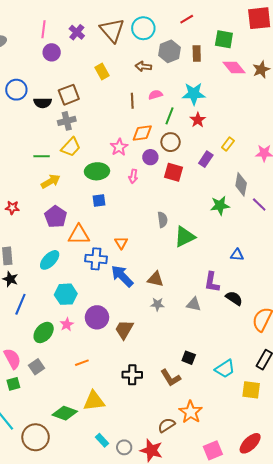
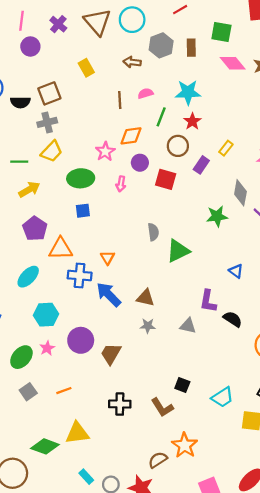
brown circle: (171, 142) -> (178, 146), moved
blue triangle: (237, 255) -> (236, 271), turned 32
gray square: (37, 367) -> (28, 392), moved

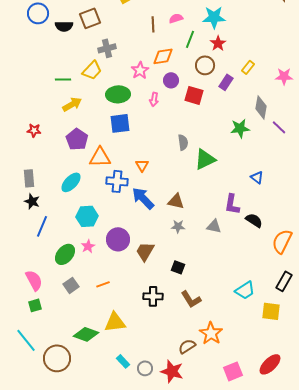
gray cross: (47, 122) -> (107, 48), moved
blue square: (83, 211) -> (120, 123), size x1.5
black square: (182, 385) -> (178, 267), moved

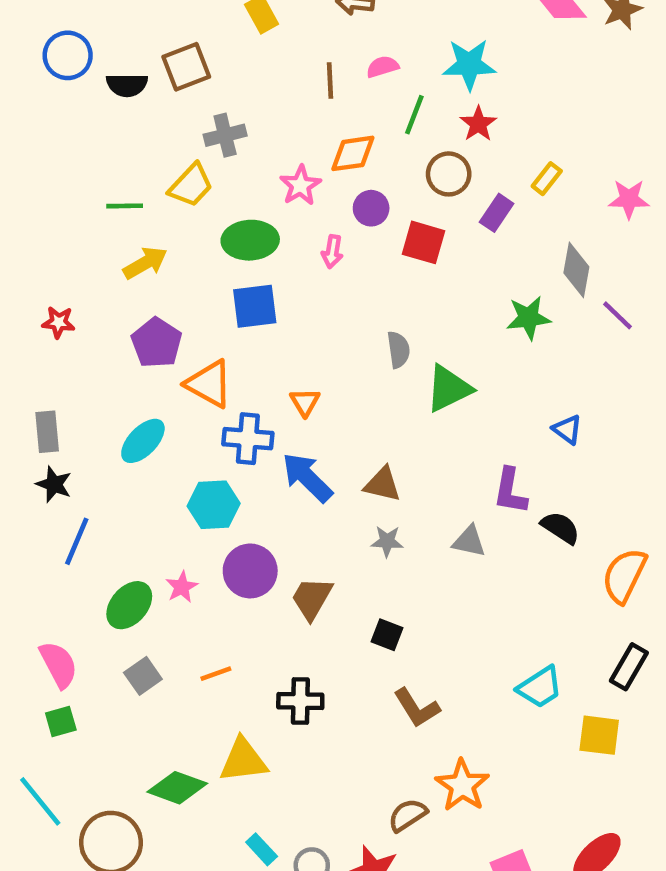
orange triangle: (100, 157) -> (209, 384), turned 30
cyan hexagon: (87, 216) -> (214, 505), moved
black cross: (153, 296) -> (300, 701), moved

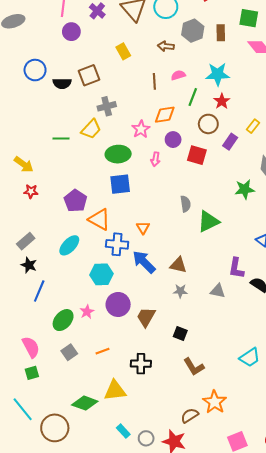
yellow arrow: (145, 263) -> (24, 164), moved, turned 66
gray rectangle: (47, 432) -> (26, 241), turned 54

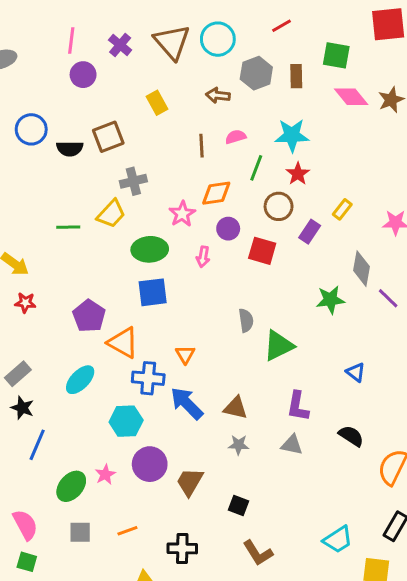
purple L-shape: (236, 268) -> (298, 406), moved
gray square: (69, 352) -> (80, 532), turned 35
green square: (32, 373) -> (27, 562), turned 32

